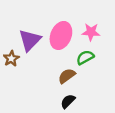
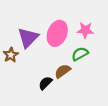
black semicircle: (68, 101) -> (45, 83), moved

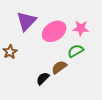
pink ellipse: (57, 33) -> (54, 31), turned 35
purple triangle: (28, 38) -> (26, 21), moved

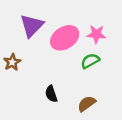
brown semicircle: (59, 67) -> (87, 104), moved
black semicircle: (43, 78) -> (51, 94), turned -64

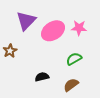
green semicircle: (90, 61) -> (74, 59), moved
black semicircle: (51, 94) -> (42, 77), turned 96

